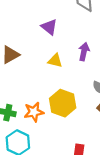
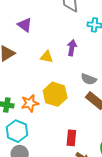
purple triangle: (49, 27) -> (25, 25), moved

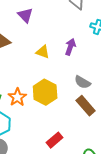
orange star: (30, 103) -> (17, 97), turned -30
red rectangle: (71, 138) -> (54, 140), turned 35

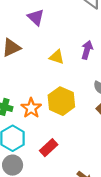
red rectangle: (54, 140) -> (49, 148), moved

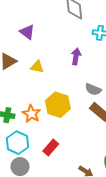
yellow triangle: (57, 57) -> (37, 67), moved

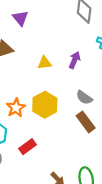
purple triangle: (27, 32) -> (20, 18), moved
yellow triangle: (37, 67) -> (45, 63), moved, turned -32

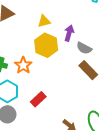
purple arrow: (75, 60) -> (69, 33), moved
yellow hexagon: (45, 105) -> (46, 45), moved

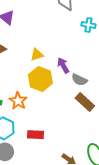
purple arrow: (69, 33) -> (63, 65), turned -42
red rectangle: (38, 99) -> (36, 135), turned 49

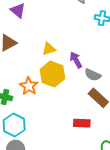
orange star: (18, 101) -> (29, 86), moved
red rectangle: (36, 135) -> (82, 123), moved

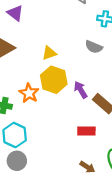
purple arrow: (76, 60) -> (81, 90), moved
gray semicircle: (93, 75) -> (94, 47), moved

